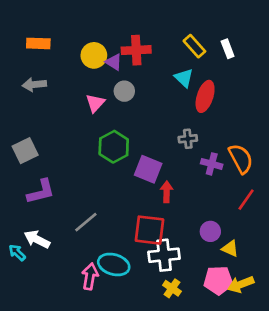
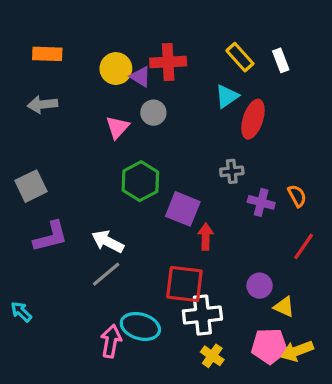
cyan triangle: (184, 78) -> (227, 96), turned 42
orange semicircle: (241, 159) -> (297, 196), size x0.6
white arrow: (37, 239) -> (108, 242), moved

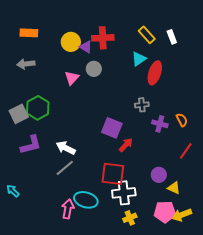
green hexagon: (140, 181) -> (38, 108), moved
red arrow: (206, 237) -> (126, 145), turned 42
yellow cross: (212, 356) -> (130, 218), turned 32

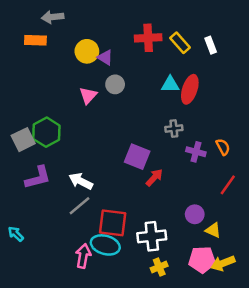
red cross: (103, 38) -> (148, 38), moved
cyan triangle: (139, 59) -> (170, 84), moved, turned 35
gray arrow: (26, 64) -> (53, 17), moved
red square: (113, 174) -> (113, 223), moved

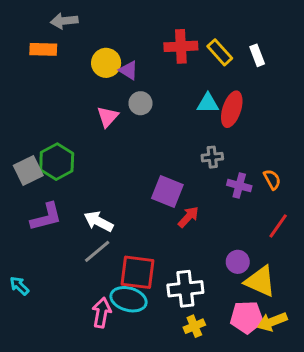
yellow triangle: (213, 230) -> (260, 281), size x1.6

